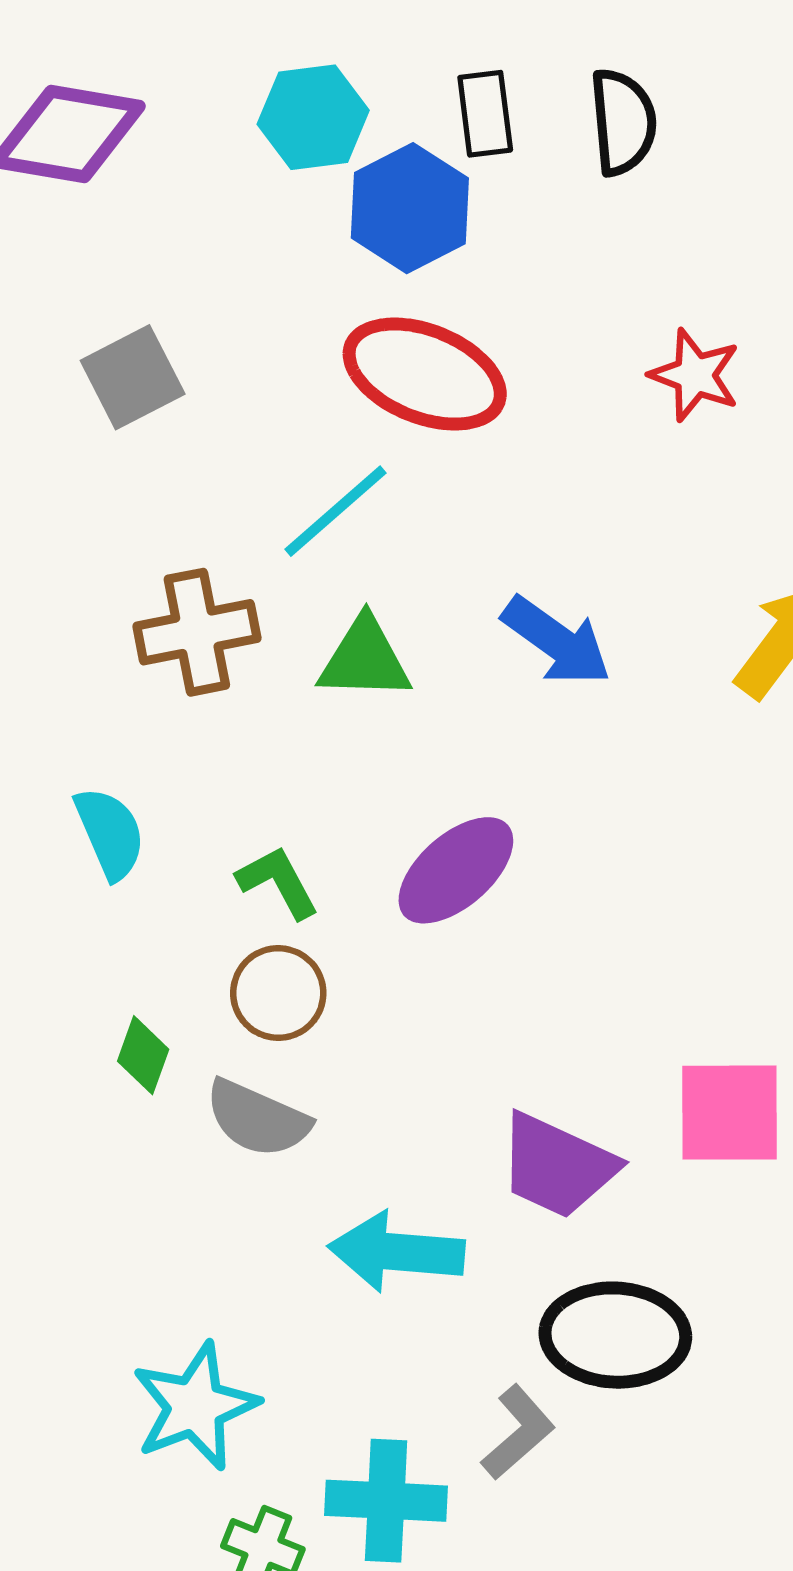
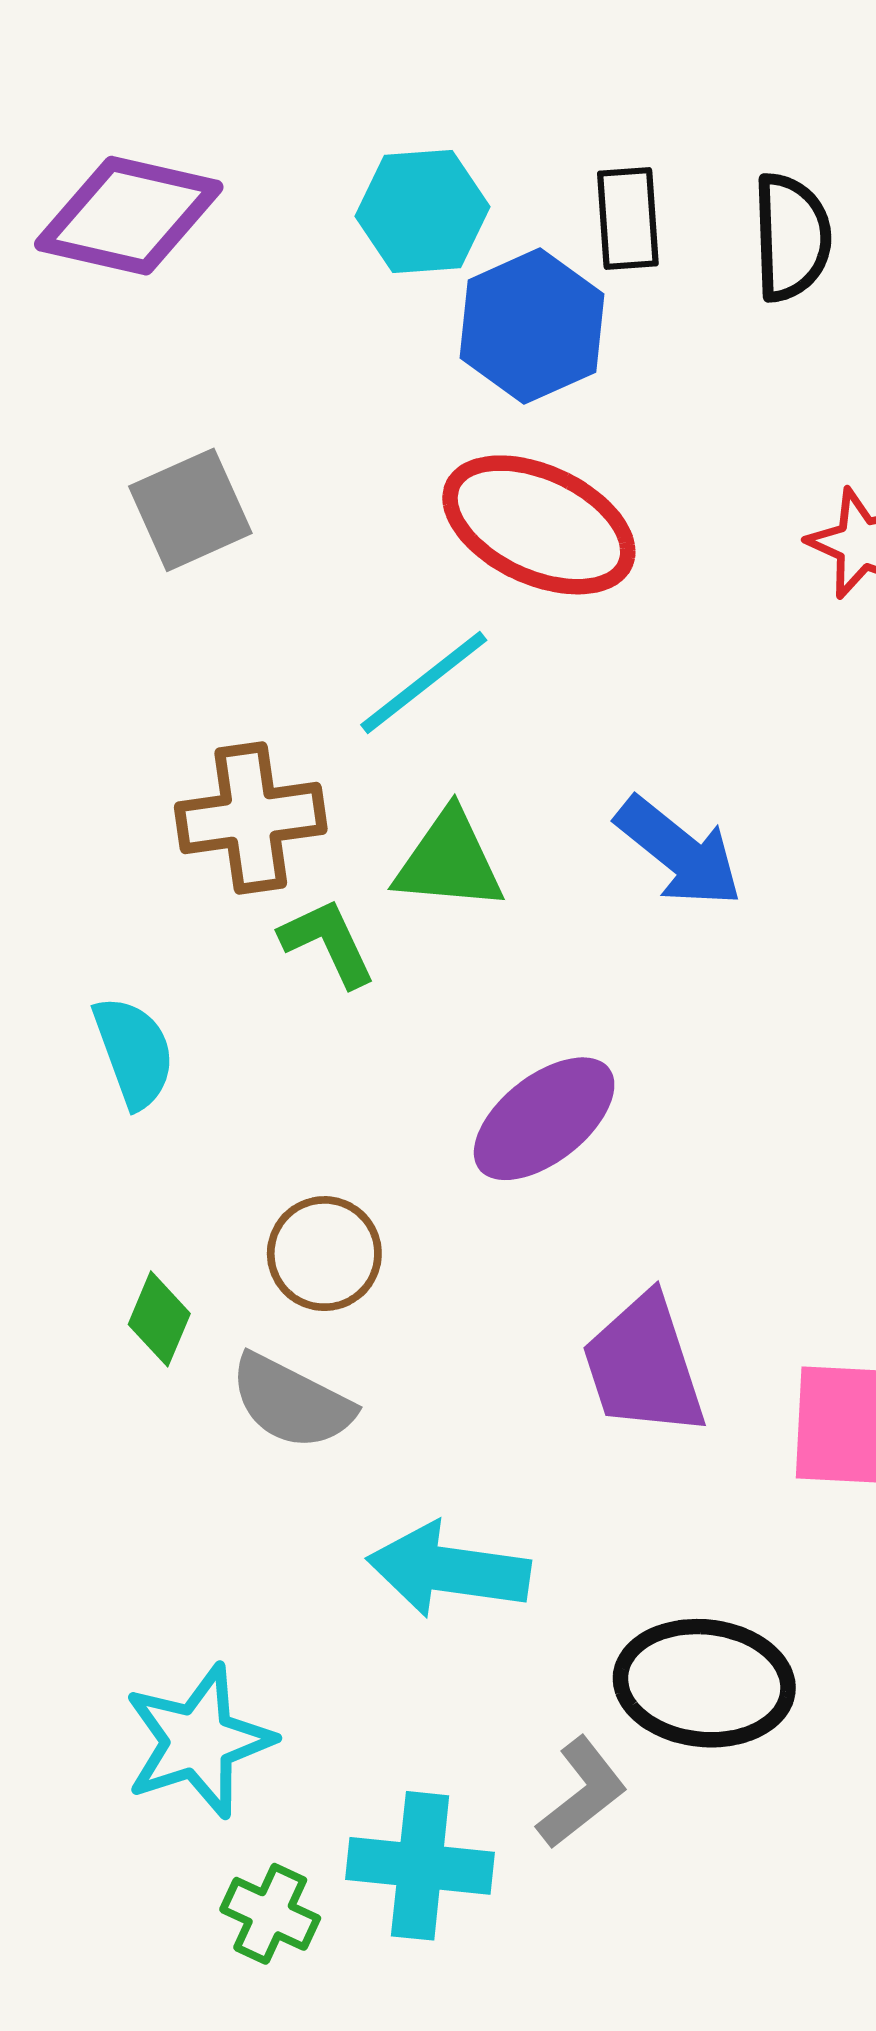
green L-shape: (278, 882) -> (328, 943), moved
purple trapezoid: (557, 1166) -> (644, 1366), moved, turned 44

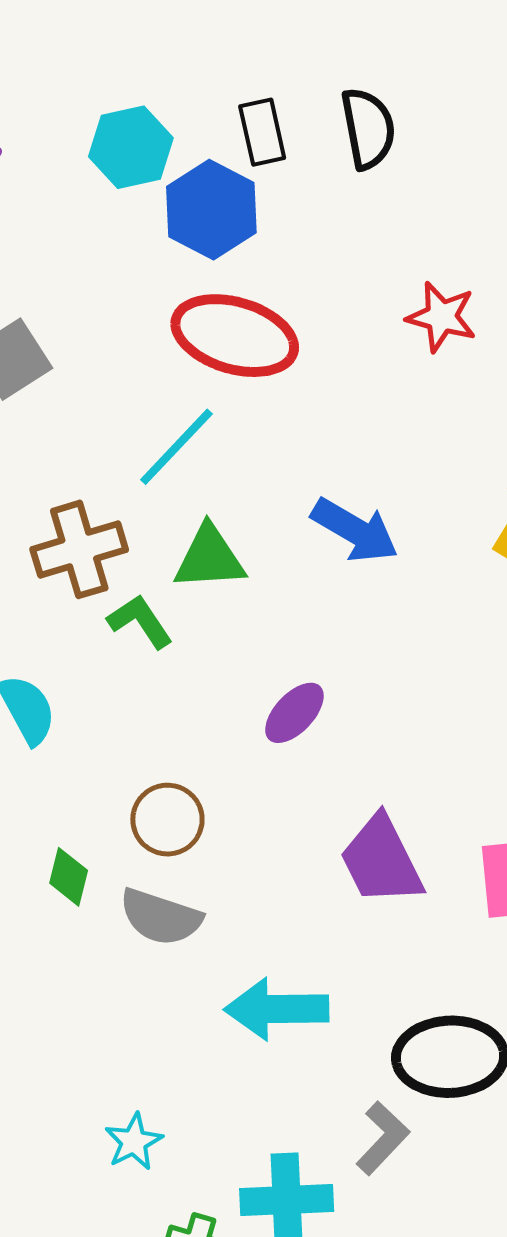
purple ellipse: (544, 1119) -> (294, 713), size x0.7
cyan star: (198, 1741) -> (134, 1142), size x0.6

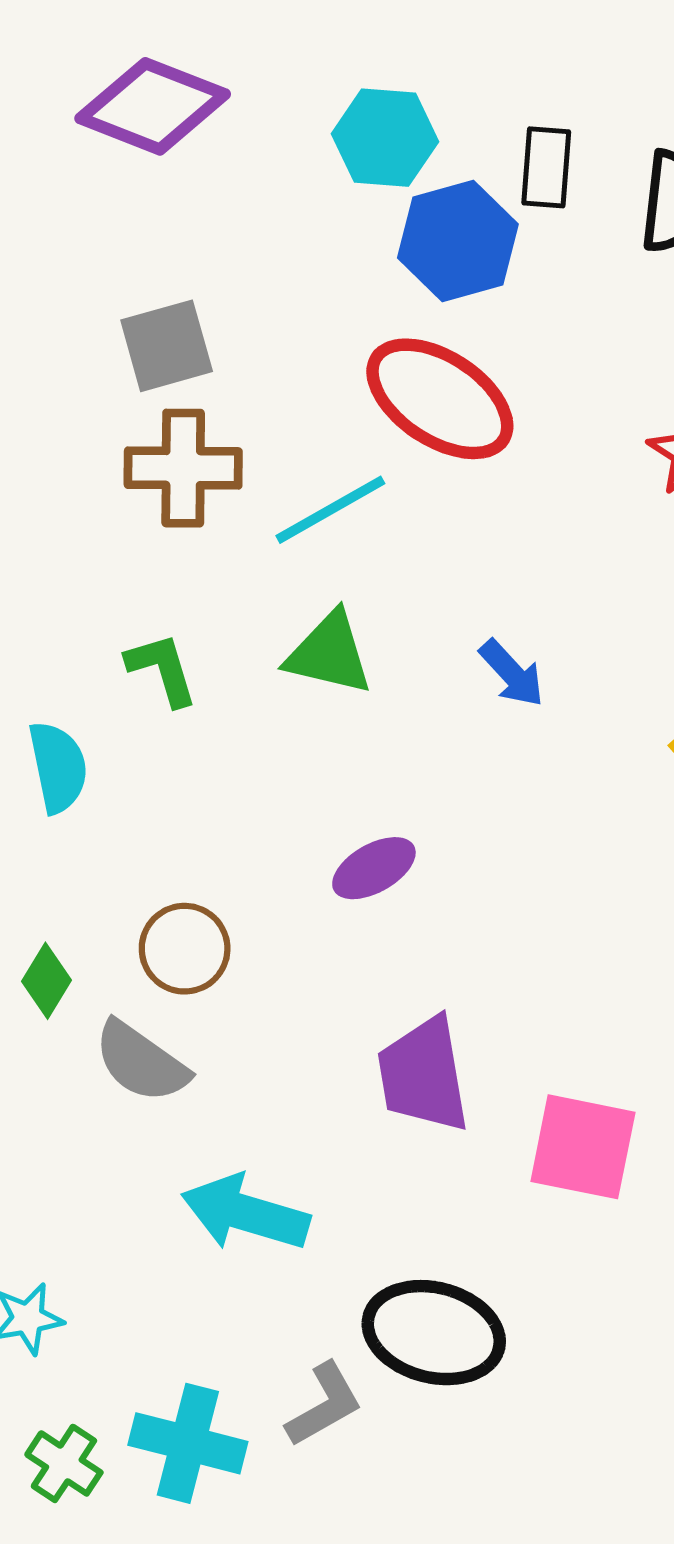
blue arrow: (355, 530) -> (512, 673), size x0.7
brown cross: (79, 549) -> (183, 468), moved
green L-shape: (140, 621) -> (162, 669), moved

